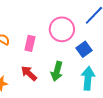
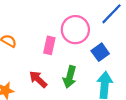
pink rectangle: (30, 43) -> (49, 45), moved

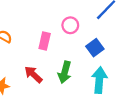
pink circle: (75, 30) -> (70, 25), size x0.6

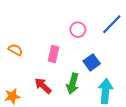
pink circle: (70, 25) -> (78, 30), moved
blue square: (95, 48) -> (92, 62), moved

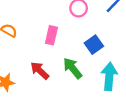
green arrow: (73, 84) -> (73, 68), turned 126

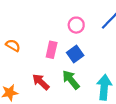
blue square: (94, 45) -> (75, 54), moved

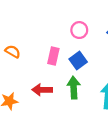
green arrow: (71, 80) -> (74, 88), turned 36
red arrow: (41, 82) -> (42, 90), turned -42

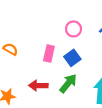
green arrow: (74, 88) -> (68, 83), turned 42

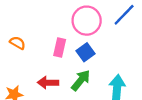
pink circle: (74, 29) -> (87, 21), size x1.6

